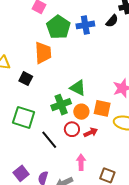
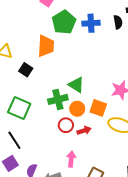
black semicircle: (112, 21) -> (118, 22), turned -56
black line: (49, 140) -> (14, 140), moved

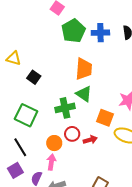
orange trapezoid: (46, 46) -> (84, 69), moved
orange circle: (77, 109) -> (54, 143), moved
pink arrow: (71, 159) -> (51, 162), moved

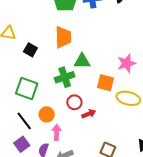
orange trapezoid: (84, 69) -> (63, 37), moved
green triangle: (84, 94) -> (82, 61), turned -30
red arrow: (90, 140) -> (89, 114), moved
orange circle: (54, 143) -> (47, 114), moved

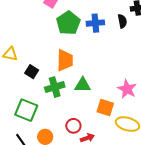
pink star: (126, 63) -> (127, 89), turned -30
green cross: (65, 77) -> (55, 87), moved

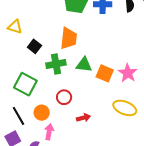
orange square: (105, 108) -> (105, 73), moved
red circle: (73, 126) -> (64, 97), moved

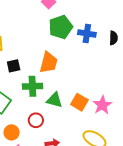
black square: (34, 46) -> (14, 66), turned 32
green triangle: (84, 65) -> (54, 100), moved

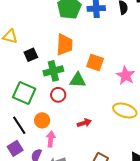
orange square: (79, 102) -> (95, 63), moved
red circle: (36, 120) -> (58, 95), moved

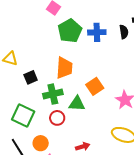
orange square: (95, 63) -> (95, 86), turned 36

